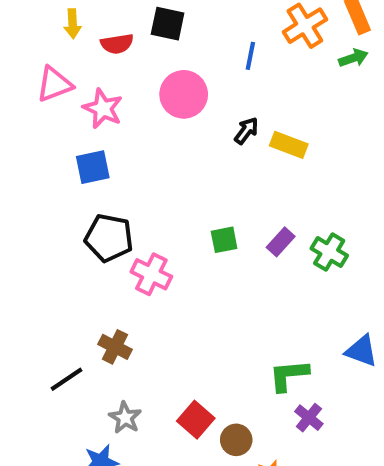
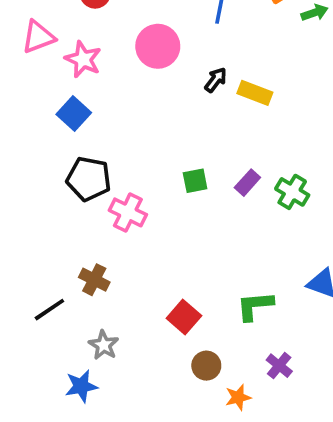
blue square: (93, 167) -> (74, 113), turned -36
purple cross: (309, 418) -> (279, 366), moved
red square: (196, 420) -> (184, 317), moved

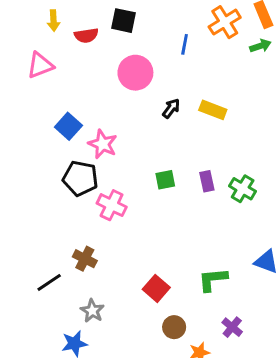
pink star: (83, 59) -> (103, 144), moved
black arrow: (216, 80) -> (171, 108), moved
purple rectangle: (247, 183) -> (207, 181), turned -54

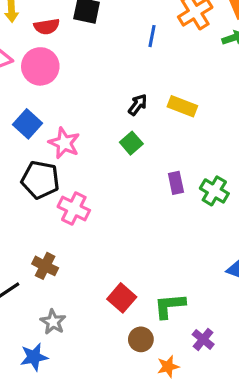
pink circle: (135, 73) -> (40, 66), moved
green square: (165, 180) -> (131, 143), moved, turned -30
green L-shape: (213, 280) -> (170, 306), moved

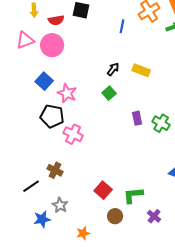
blue star: (34, 357) -> (42, 219), moved
orange star: (168, 367) -> (83, 233), moved

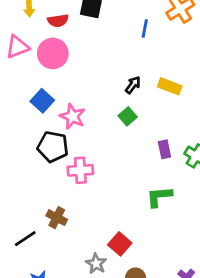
pink cross: (73, 134) -> (80, 170), turned -30
green L-shape: (133, 195) -> (159, 197), moved
gray star: (60, 205) -> (96, 264), moved

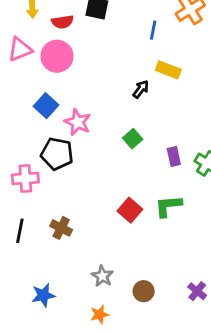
yellow rectangle: (170, 86) -> (168, 70), moved
green square: (128, 116) -> (133, 139), moved
pink cross: (80, 170) -> (25, 179), moved
black line: (25, 239) -> (20, 231), moved, turned -45
red square: (120, 244) -> (130, 210), moved

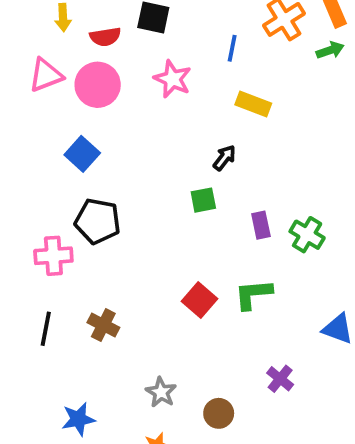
black arrow: (141, 89) -> (224, 158), moved
pink star: (78, 122) -> (173, 79), moved
green square: (133, 139) -> (203, 200), turned 30
purple cross: (197, 291) -> (280, 379), moved

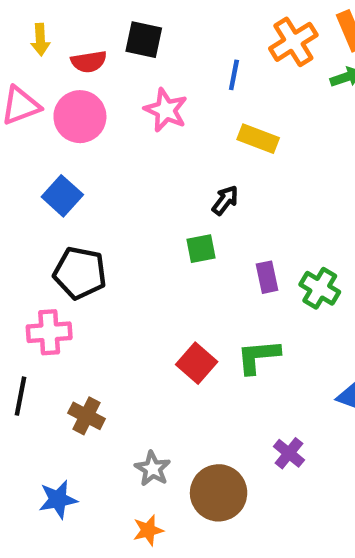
pink cross: (53, 256) -> (49, 332), moved
brown cross: (103, 325) -> (87, 416), moved
brown circle: (219, 413) -> (219, 493), size x1.6

